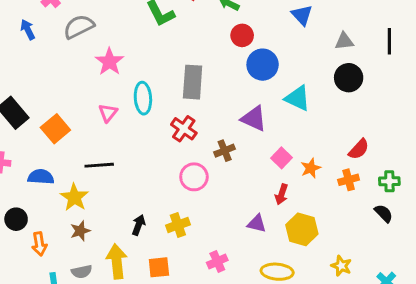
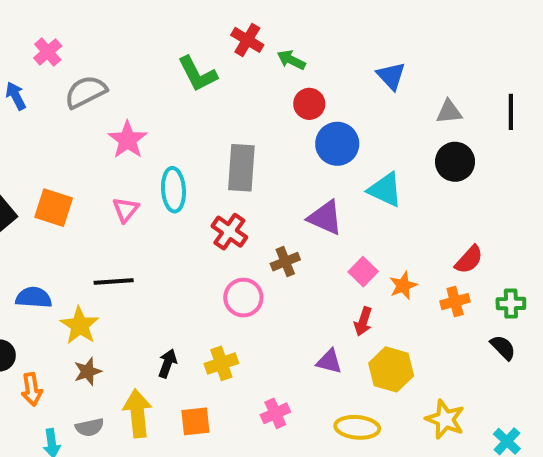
orange square: (55, 129) -> (54, 208), moved, turned -32
yellow star: (341, 266) -> (445, 419), size x1.4

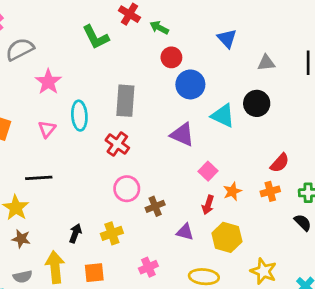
black circle: (455, 162) -> (257, 103), moved
brown cross: (285, 262) -> (155, 206), moved
orange star: (403, 286) -> (232, 191), moved
brown star: (88, 371) -> (21, 239), turned 30

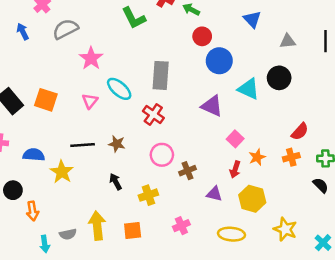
cyan ellipse: (79, 116) -> (119, 89), turned -45
black arrow: (75, 233) -> (115, 182), moved, turned -49
brown star: (21, 239) -> (117, 144), moved

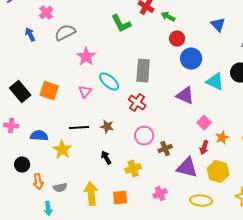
purple triangle: (214, 194) -> (187, 168), size x1.6
gray semicircle: (68, 234) -> (60, 188), moved

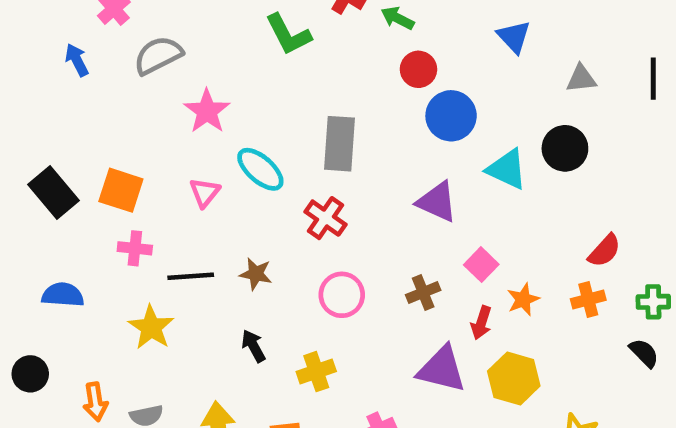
pink cross: (11, 126) -> (135, 248), moved
blue semicircle: (39, 136) -> (63, 295), moved
brown cross: (165, 149) -> (423, 292), moved
black circle: (22, 165) -> (30, 374), moved

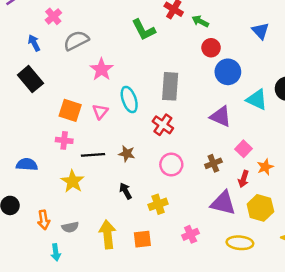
cyan ellipse: (260, 169) -> (129, 100), turned 30
orange square: (121, 190) -> (70, 110), moved
black rectangle: (53, 193) -> (30, 79), moved

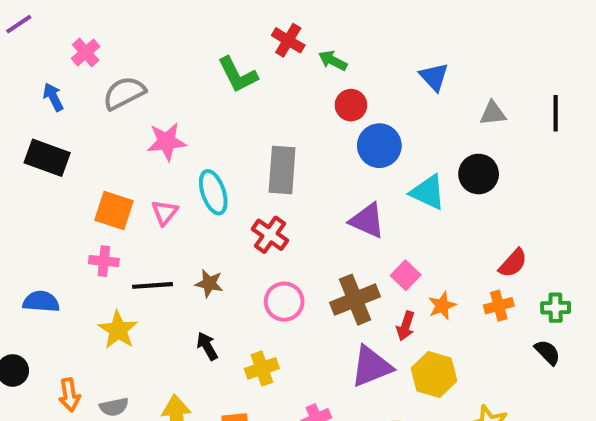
pink star: (101, 69) -> (167, 142), turned 30
black rectangle: (30, 79) -> (47, 158), turned -30
brown cross: (213, 163) -> (355, 300), size x1.6
purple triangle: (223, 203) -> (371, 366), turned -36

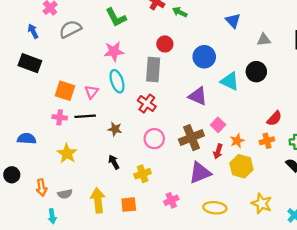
green L-shape: (238, 75) -> (116, 17), moved
red circle: (351, 105) -> (165, 44), moved
pink star: (167, 142) -> (114, 51), moved
black line: (152, 285) -> (85, 116), moved
yellow hexagon: (434, 375) -> (241, 166), moved

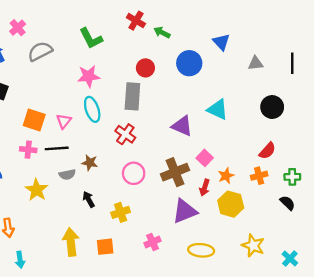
blue circle: (204, 57) -> (189, 63), moved
black circle: (256, 72) -> (272, 107), moved
gray semicircle: (65, 194) -> (67, 174), moved

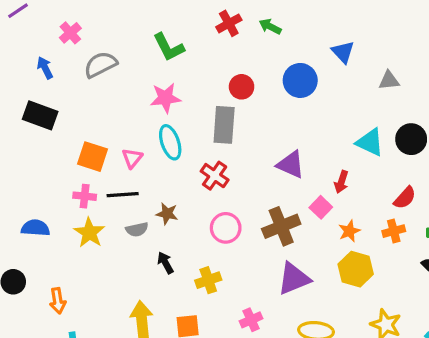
red cross: (136, 21) -> (229, 23), turned 30
green arrow: (162, 32) -> (270, 27), moved
cyan triangle: (218, 109) -> (370, 142), moved
red arrow: (205, 188) -> (341, 182), moved
yellow star: (37, 190) -> (89, 233), moved

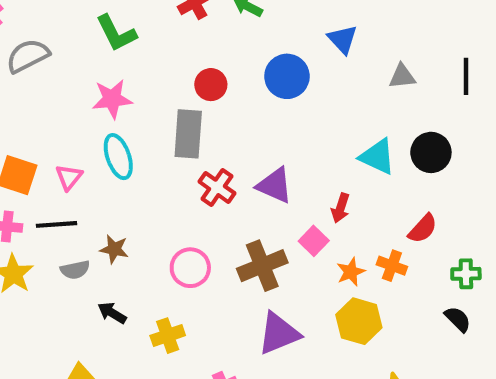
red cross: (215, 176) -> (217, 187), moved
orange cross: (394, 231) -> (392, 266), moved, turned 35
black arrow: (165, 263) -> (112, 313), turned -30

